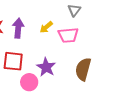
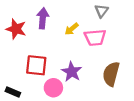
purple arrow: (18, 28) -> (43, 18), moved

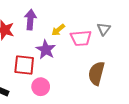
gray triangle: (101, 11) -> (104, 29), moved
purple star: (72, 72) -> (46, 50), moved

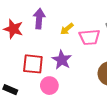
purple star: (46, 50) -> (62, 60), moved

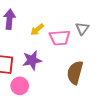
purple star: (62, 60) -> (32, 60), turned 30

